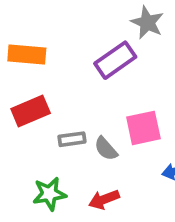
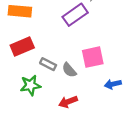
gray rectangle: (72, 139) -> (48, 64), turned 35
green star: (49, 194) -> (30, 85), moved

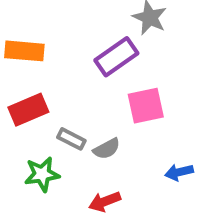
pink square: (93, 57) -> (146, 106), moved
gray semicircle: (69, 70) -> (107, 149), turned -77

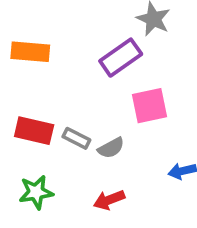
red rectangle: (28, 110) -> (34, 131), moved, turned 36
green star: (42, 174) -> (36, 192), moved

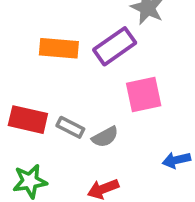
orange rectangle: (30, 52) -> (59, 48), moved

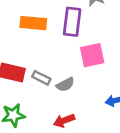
purple rectangle: (115, 46) -> (72, 22), turned -48

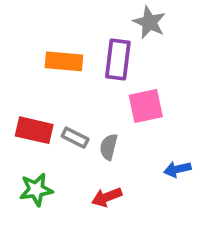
gray semicircle: (65, 85) -> (109, 147), turned 132

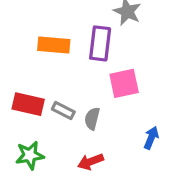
blue arrow: (177, 169) -> (151, 138), turned 125

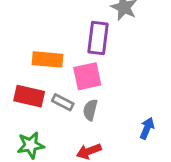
orange rectangle: (54, 45) -> (47, 59), moved
pink square: (124, 83) -> (87, 76), moved

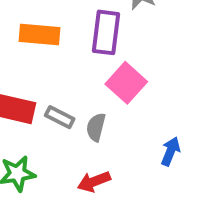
orange rectangle: (47, 59) -> (39, 34), moved
pink square: (87, 76) -> (126, 83), moved, turned -36

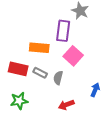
orange rectangle: (39, 34) -> (39, 48), moved
red arrow: (94, 182) -> (66, 105), moved

